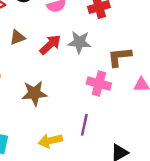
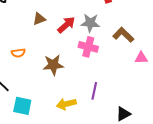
brown L-shape: (120, 57) -> (123, 35), turned 50
pink cross: (99, 84) -> (88, 47), moved

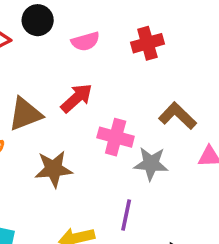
brown triangle: (39, 19) -> (25, 114), moved, size x1.5
gray star: (90, 23) -> (151, 164), moved

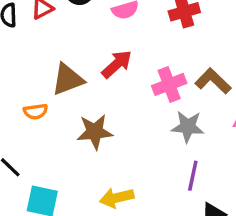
pink cross: (116, 137) -> (169, 84), moved, turned -36
purple line: (126, 215) -> (193, 176), moved

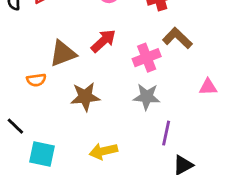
brown L-shape: (213, 81) -> (177, 38), moved
gray star: (188, 127) -> (147, 97), moved

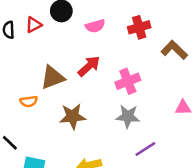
brown L-shape: (177, 38) -> (174, 50), moved
purple line: (166, 133) -> (145, 149), turned 45

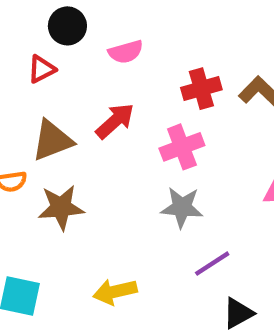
red triangle: (34, 25) -> (41, 69), moved
red cross: (139, 27) -> (201, 89), moved
brown star: (73, 116) -> (61, 207), moved

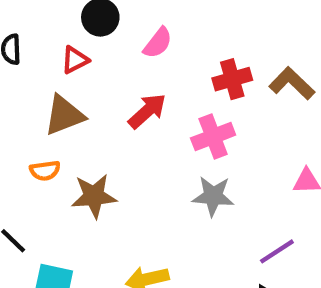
pink semicircle: (126, 52) -> (158, 43), turned -36
brown triangle: (52, 140) -> (64, 115), moved
purple line: (212, 264) -> (277, 251), moved

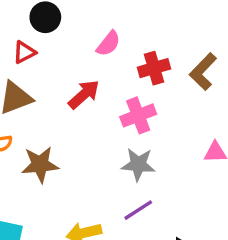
pink semicircle: (158, 43) -> (108, 44), moved
brown L-shape: (292, 83) -> (203, 72), turned -90
purple line: (277, 251) -> (138, 210), moved

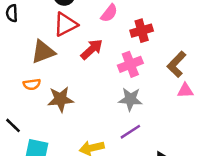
red triangle: (24, 52) -> (65, 24), moved, size x1.5
brown L-shape: (203, 72) -> (177, 64), moved

